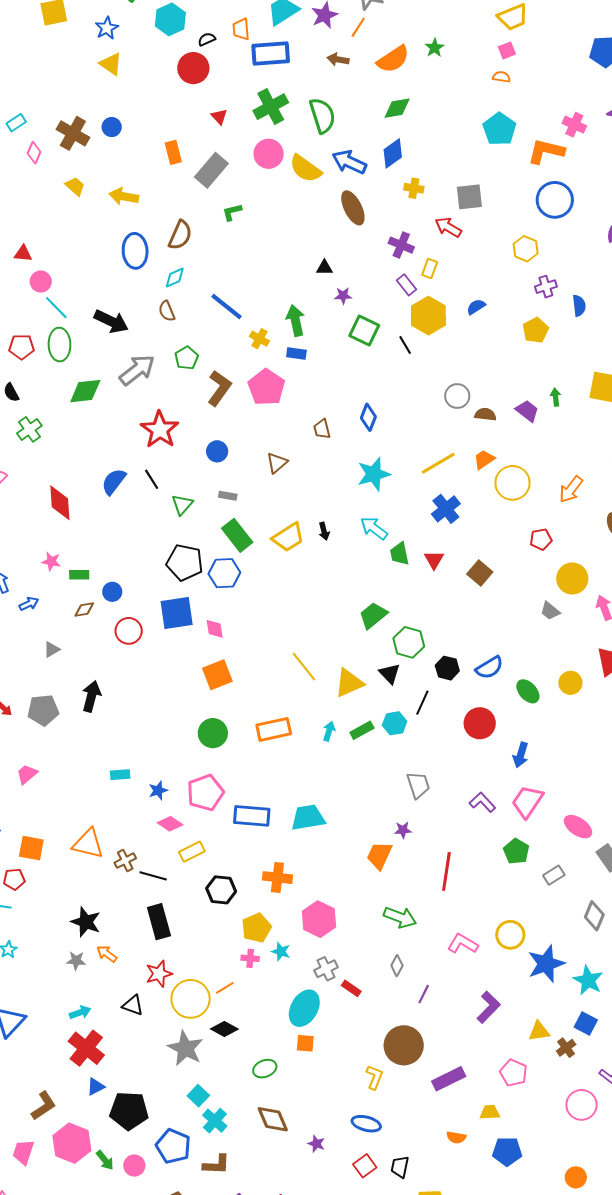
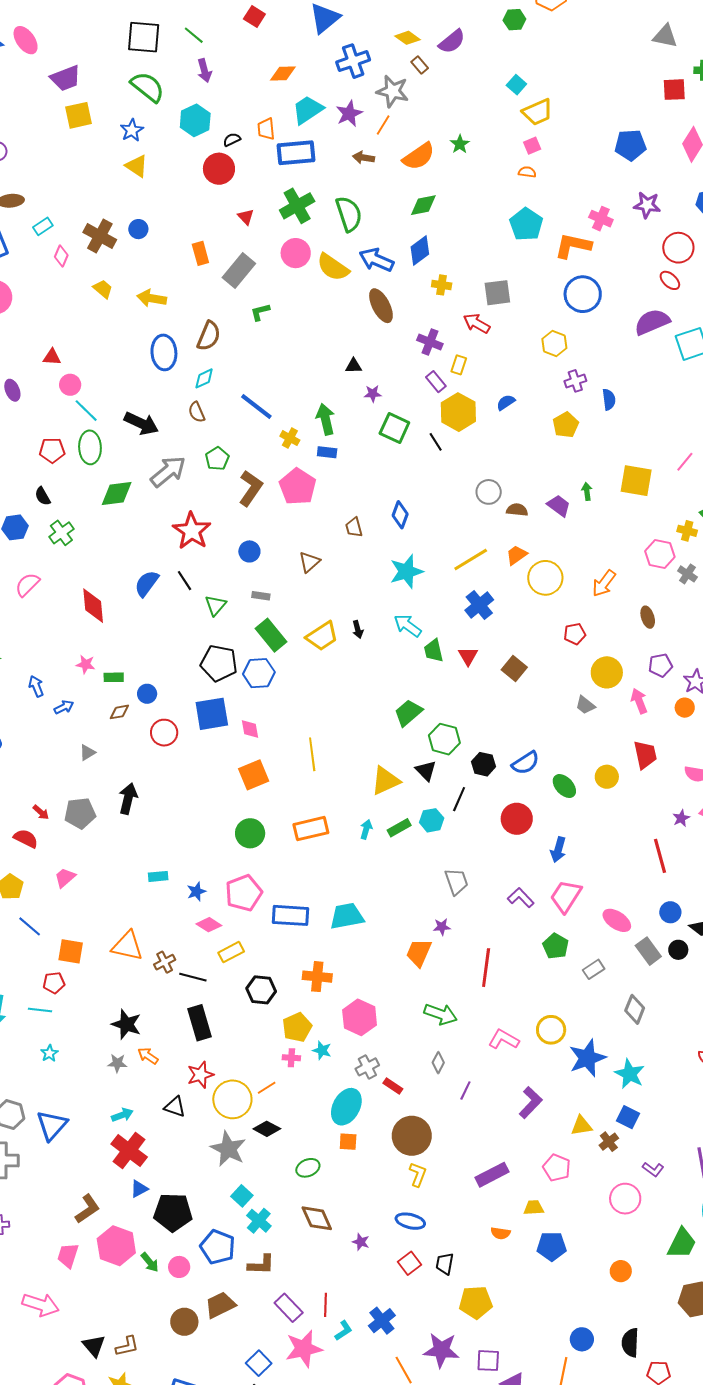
yellow line: (304, 667) -> (312, 754), moved, turned 32
brown circle: (404, 1045) -> (412, 1136), moved

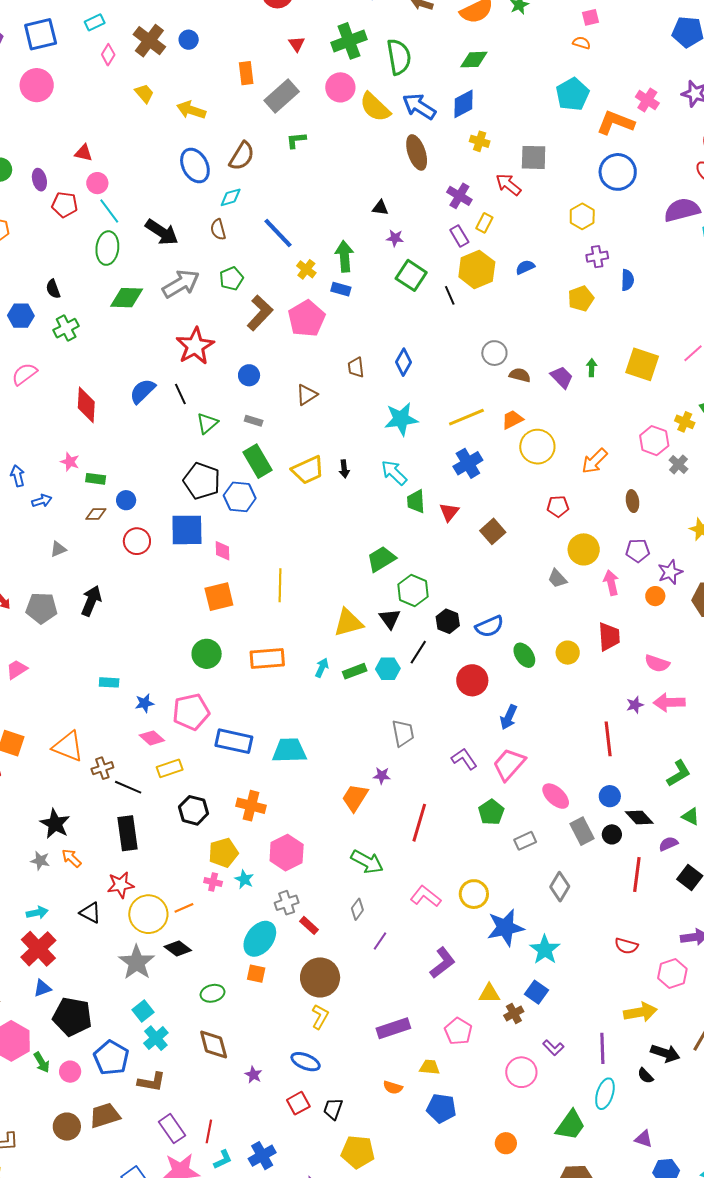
blue ellipse: (164, 352) -> (195, 166), turned -32
red pentagon: (52, 450) -> (65, 205), moved

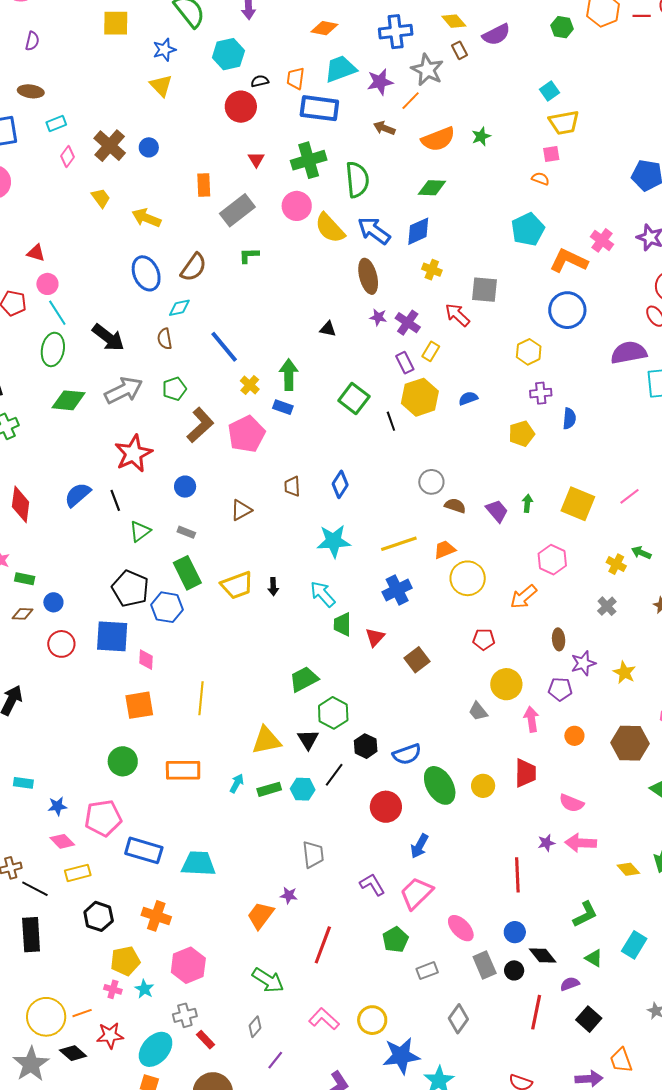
purple star: (395, 238) -> (378, 317), moved
pink hexagon: (654, 441) -> (552, 560), moved
purple star: (670, 572) -> (583, 663), moved
green ellipse: (524, 655) -> (440, 785), size x1.5
red star: (121, 885) -> (110, 1035), moved

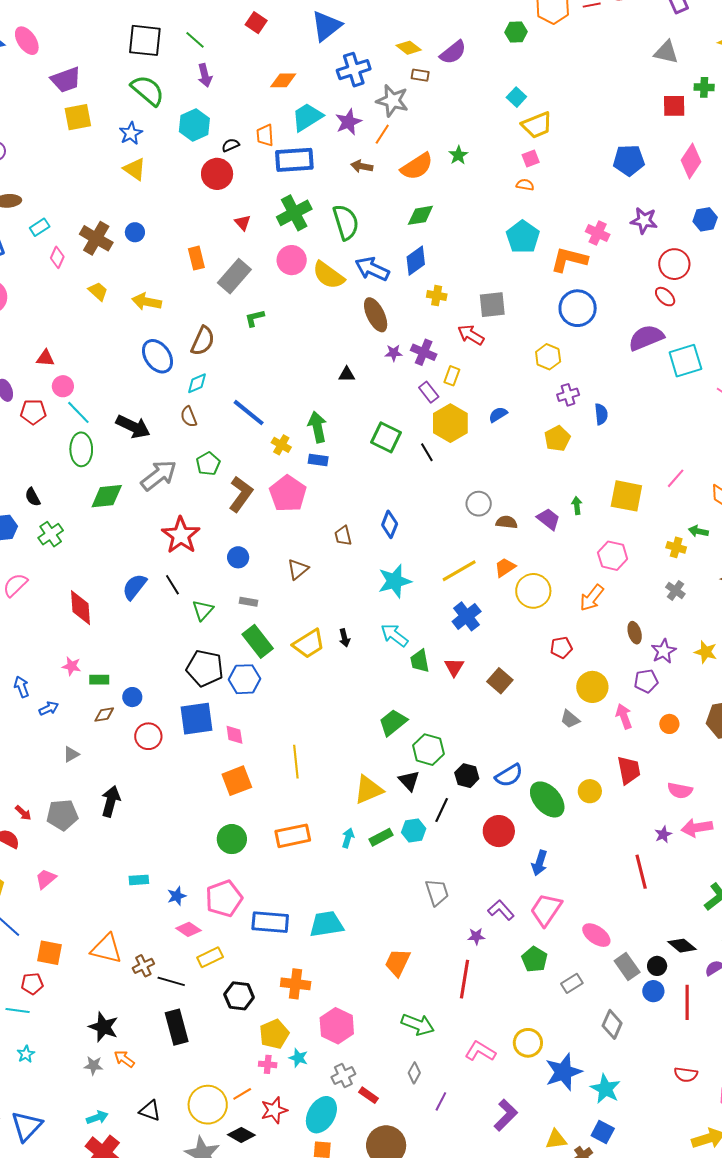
brown rectangle: (460, 50) -> (420, 75), turned -42
purple star: (289, 895) -> (476, 936), moved
blue circle: (515, 932) -> (653, 991), moved

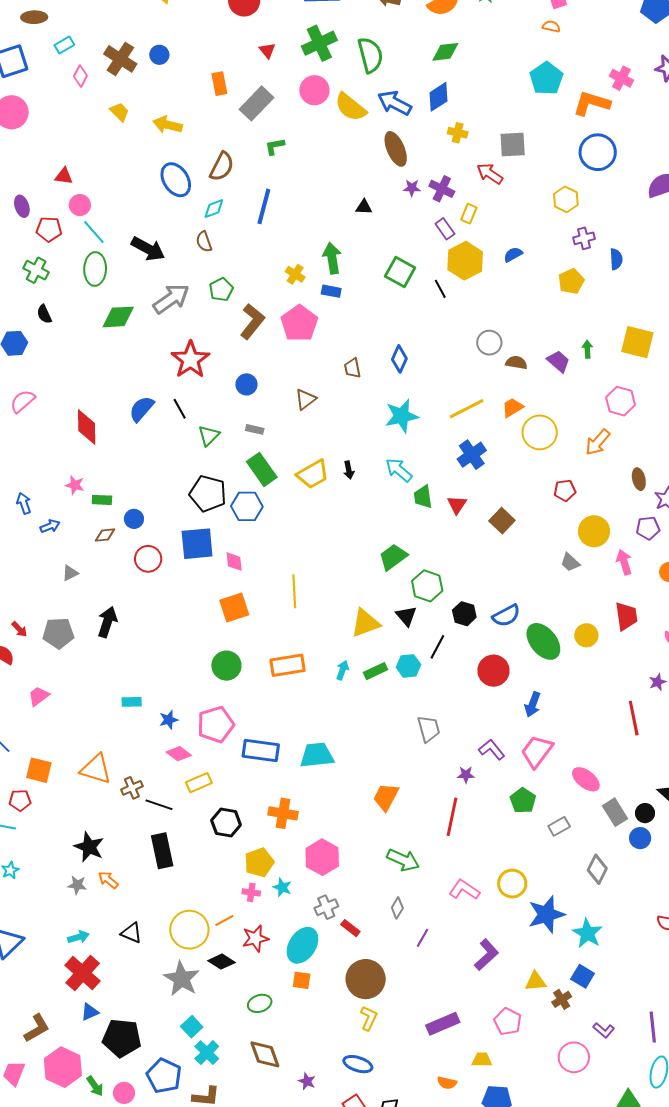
blue line: (249, 413) -> (264, 206), moved, turned 63
green cross: (51, 534) -> (36, 270), moved, turned -30

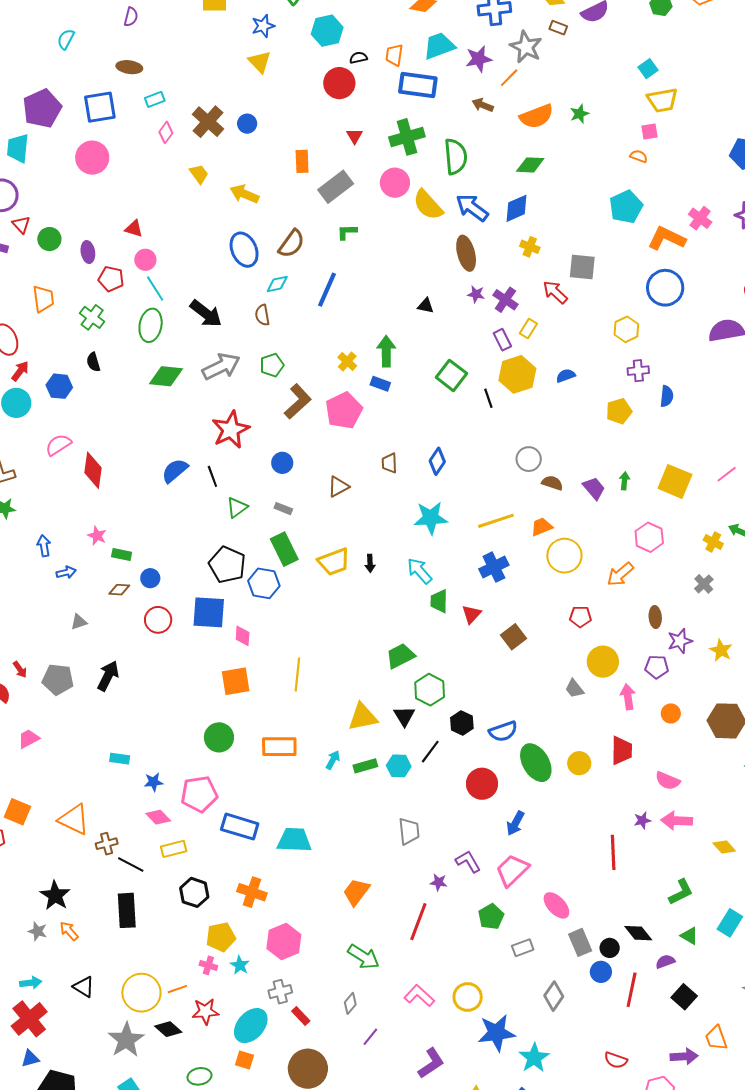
red diamond: (87, 427) -> (93, 470), moved

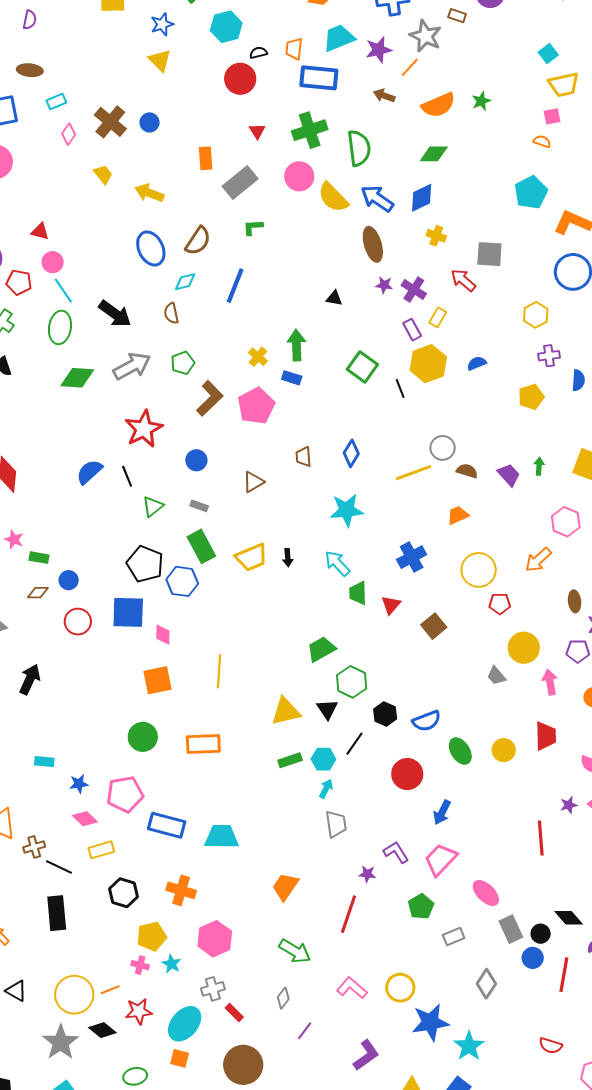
yellow line: (496, 521) -> (413, 473), moved
yellow circle: (564, 556) -> (479, 570), moved
cyan arrow: (333, 760) -> (326, 789), moved
green ellipse: (536, 763) -> (460, 751), size x0.7

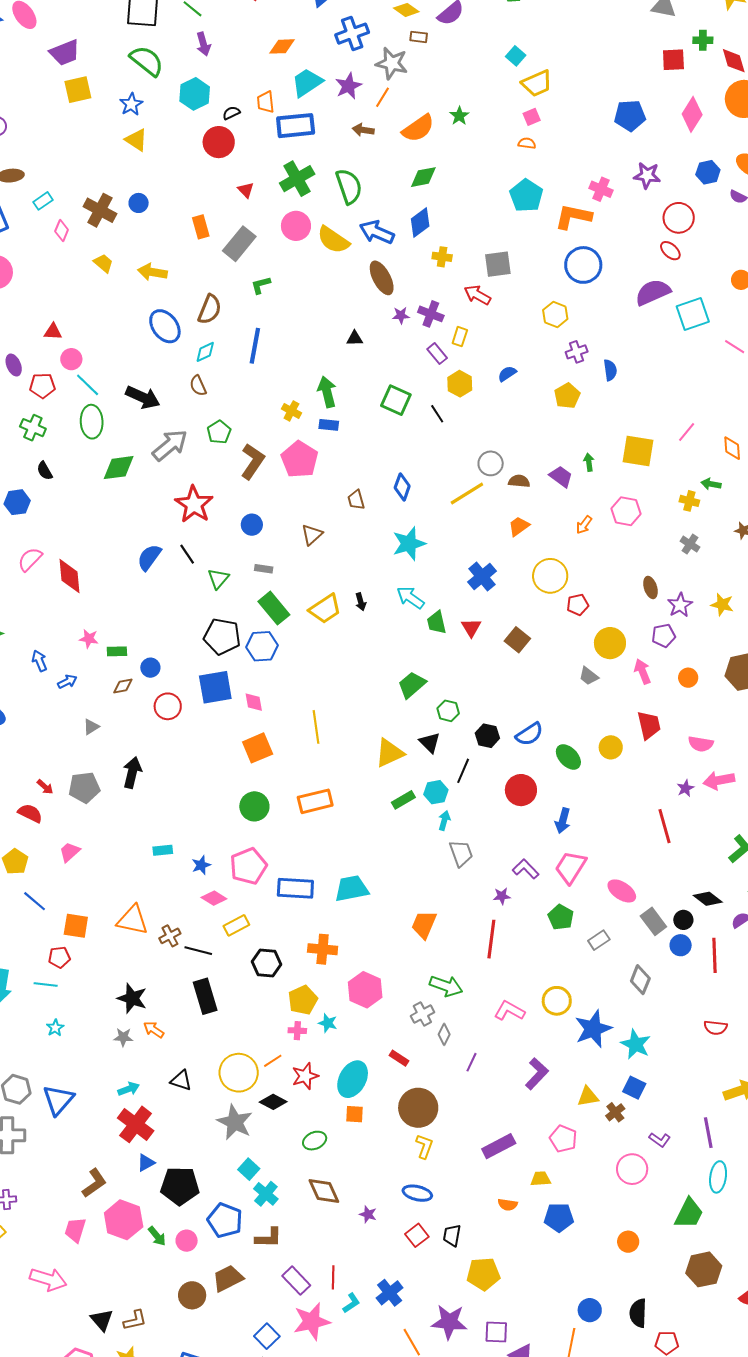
yellow hexagon: (428, 364) -> (460, 384), size x0.7
orange arrow: (538, 560) -> (584, 525), moved, size x0.7
green hexagon: (352, 682) -> (448, 711), size x0.7
gray cross: (213, 989) -> (422, 1014), moved

